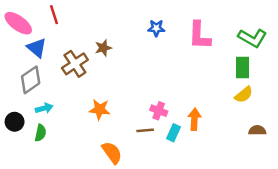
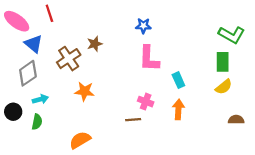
pink L-shape: (199, 36) -> (149, 59), moved
orange star: (100, 109) -> (84, 91), moved
cyan rectangle: (174, 133) -> (178, 80), moved, turned -49
orange semicircle: (112, 153) -> (80, 140), moved, turned -85

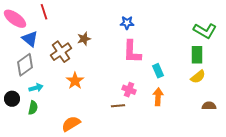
orange star: (84, 91) -> (75, 81), turned 30

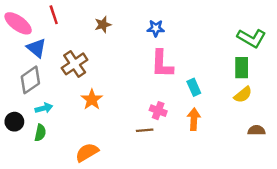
brown star: (84, 39) -> (103, 25), moved

